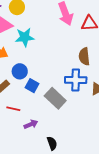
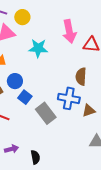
cyan star: (25, 37) -> (38, 48), moved
purple arrow: (31, 124) -> (11, 149), moved

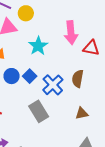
cyan star: (38, 48) -> (38, 46), turned 30
blue square: (25, 97) -> (30, 76), moved
blue cross: (69, 98) -> (53, 85), moved, turned 30

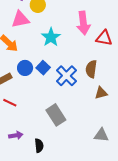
gray rectangle: (39, 111) -> (56, 115), moved
brown triangle: (82, 113) -> (101, 93), moved

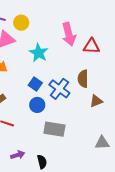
blue circle: (25, 68) -> (37, 105), moved
gray rectangle: (56, 115) -> (54, 129), turned -40

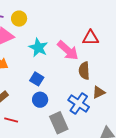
pink arrow: (69, 34) -> (68, 50), moved, turned -30
blue cross: (59, 89) -> (79, 103), moved
gray rectangle: (54, 129) -> (59, 123), turned 60

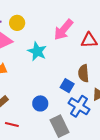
pink arrow: (68, 50) -> (63, 30), moved, turned 90
blue square: (37, 79) -> (67, 86), moved

